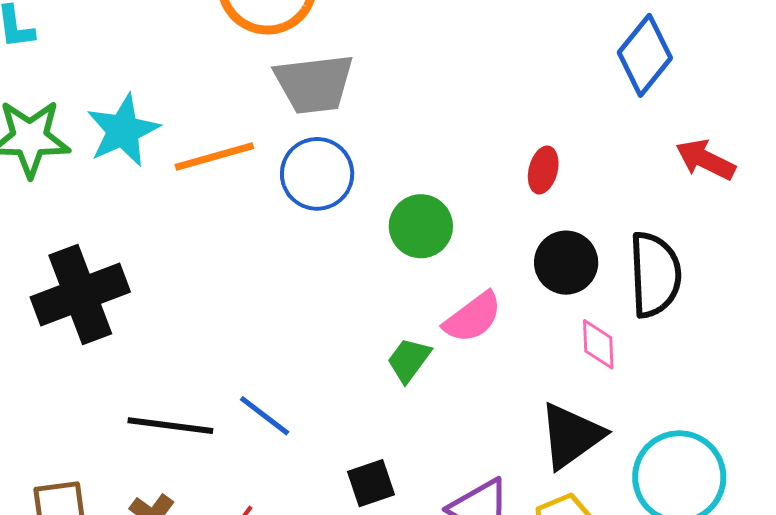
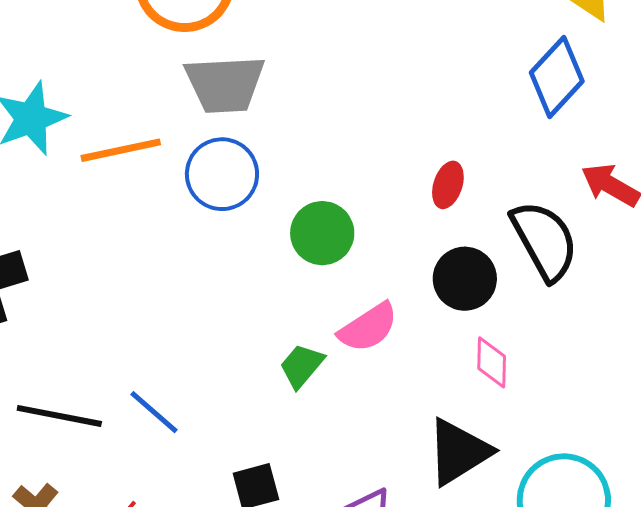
black semicircle: (655, 275) -> (544, 241), moved, turned -30

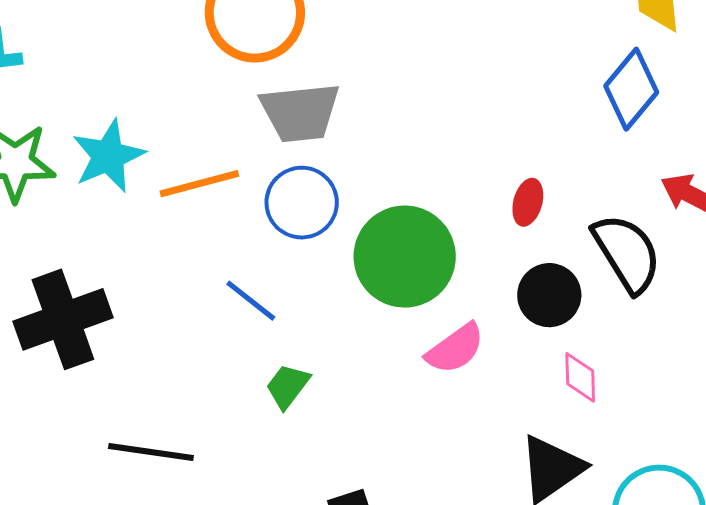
green circle: (322, 233) -> (405, 257), size x1.6
green trapezoid: (302, 366) -> (288, 386), moved
blue line: (154, 412) -> (251, 301), moved

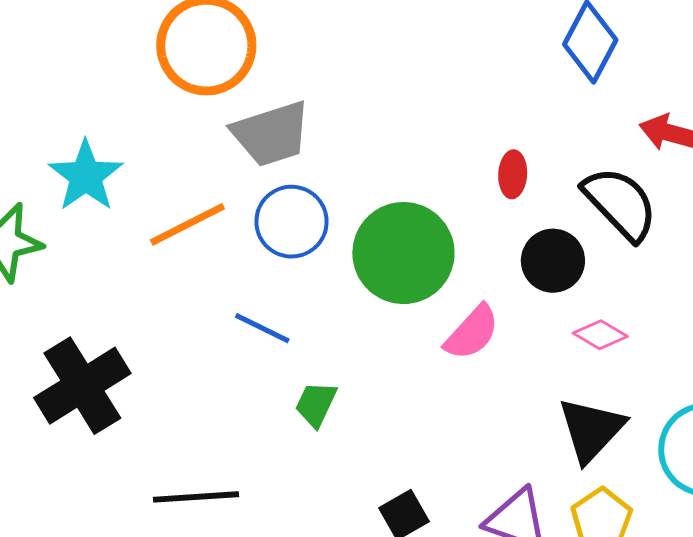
cyan star: (108, 156) -> (86, 176), moved
pink diamond: (580, 377) -> (600, 335), turned -46

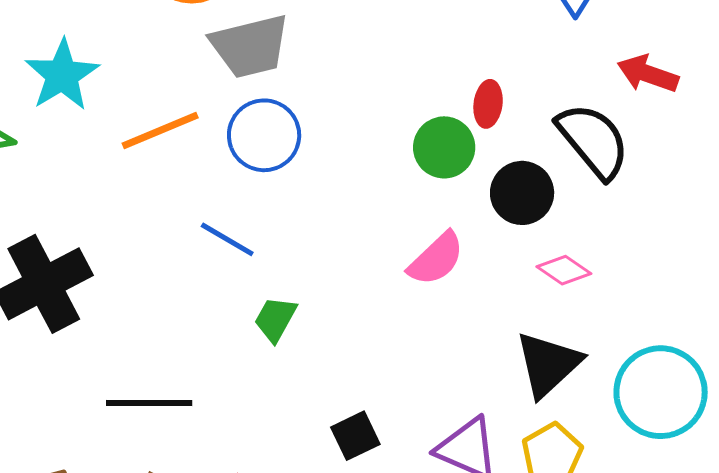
green circle: (403, 253) -> (444, 147), moved, size x0.6

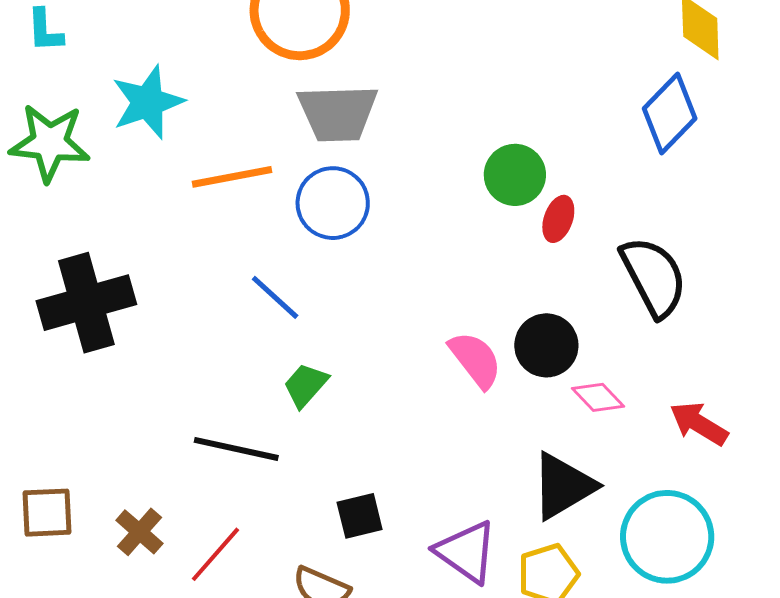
red arrow: (648, 74) -> (699, 424), moved
green circle: (444, 147) -> (515, 175), moved
black circle: (522, 193) -> (546, 345), moved
pink semicircle: (436, 259) -> (475, 360), turned -96
black line: (149, 403) -> (236, 449), moved

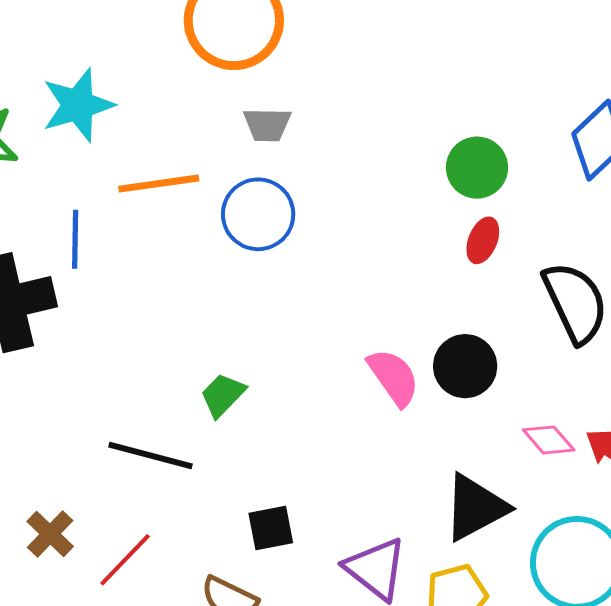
gray trapezoid: (338, 113) -> (267, 125), size x0.6
green circle: (515, 175) -> (477, 168), moved
blue line: (275, 297) -> (75, 239), moved, turned 46
pink diamond: (598, 397) -> (549, 440), moved

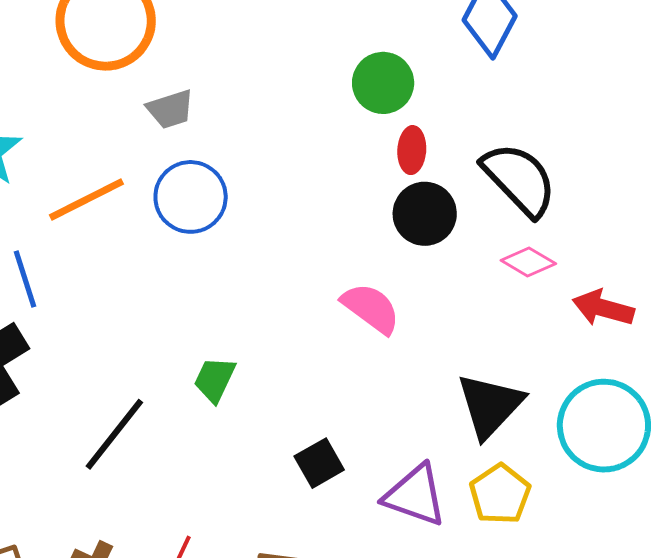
black circle: (465, 366) -> (425, 214), moved
pink diamond: (549, 440) -> (528, 262), moved
black line: (150, 456) -> (114, 434), moved, turned -48
black square: (271, 528) -> (319, 463), moved

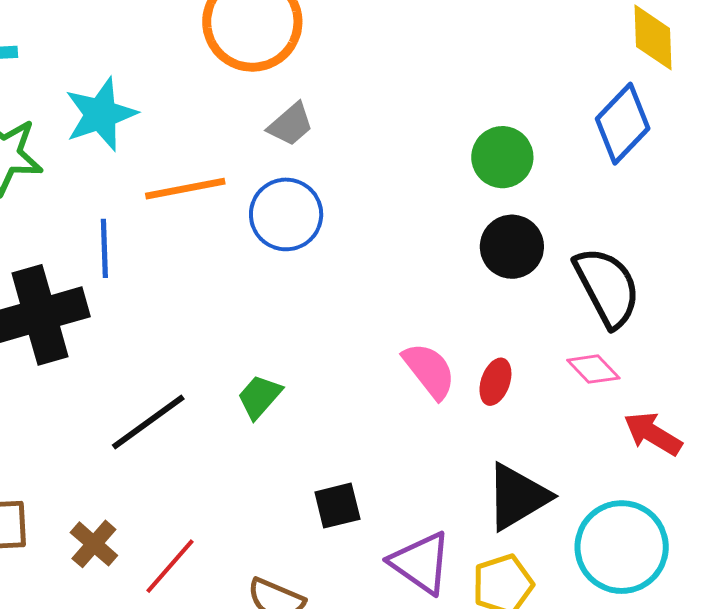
gray trapezoid: (170, 109) -> (291, 124), turned -39
red ellipse: (412, 150) -> (495, 382), moved
black circle: (425, 214) -> (512, 247), moved

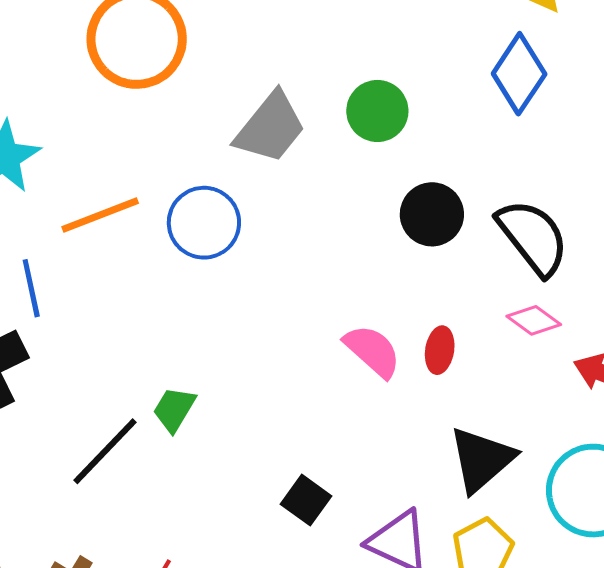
gray trapezoid: (291, 124) -> (270, 128), moved, size x1.6
green circle: (502, 157) -> (377, 111), moved
green trapezoid: (260, 397) -> (174, 409), moved
black square: (337, 506) -> (306, 500), turned -30

